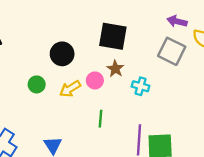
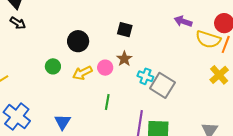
black square: (113, 36) -> (125, 30), size x0.6
gray square: (172, 51) -> (162, 85), moved

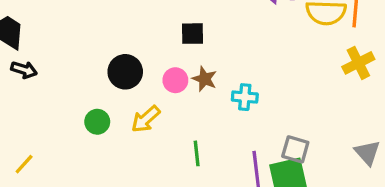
pink circle: (105, 68) -> (175, 80), moved
yellow cross: (219, 75) -> (358, 63), turned 30
gray square: (162, 85) -> (295, 149), moved, size x0.7

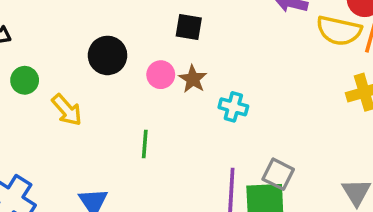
yellow arrow: (146, 119) -> (67, 110), moved, turned -100
green circle: (97, 122) -> (25, 80), moved
green line: (197, 153) -> (145, 144), moved

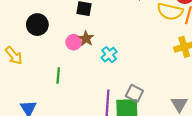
pink circle: (161, 75) -> (74, 42), moved
cyan cross: (233, 107) -> (109, 55), turned 35

